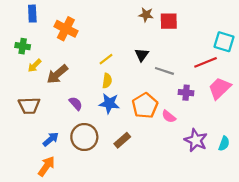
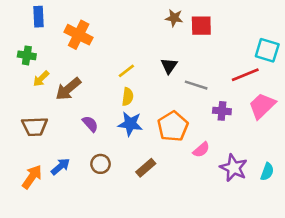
pink semicircle: (169, 116) -> (201, 150), moved, turned -80
brown circle: (84, 137) -> (101, 164), size x0.6
orange arrow: (46, 166) -> (32, 177), moved

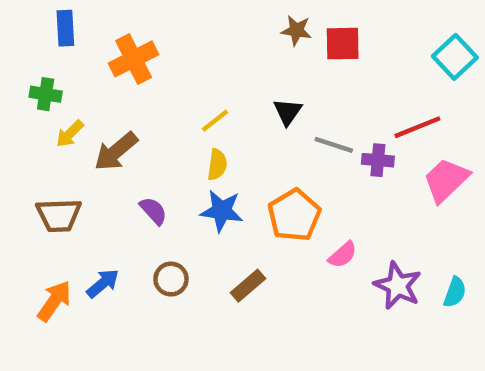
orange cross: (79, 35) -> (134, 59), turned 36
cyan square: (267, 50) -> (455, 57), moved, turned 30
purple cross: (222, 111) -> (378, 160), moved

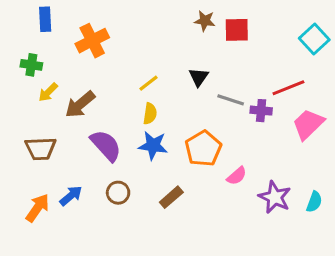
purple semicircle: (153, 211) -> (106, 145), size x1.6

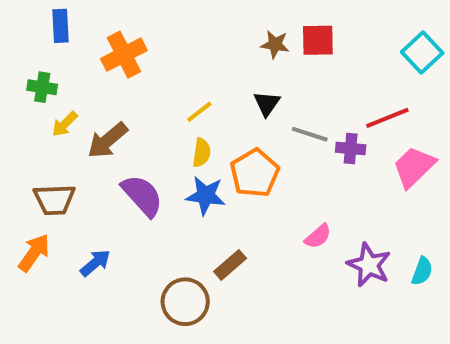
brown star: (205, 21) -> (275, 44), moved
orange pentagon: (203, 149) -> (255, 173), moved
brown circle: (118, 193) -> (185, 302), moved, size x1.5
orange arrow: (37, 208) -> (34, 253), moved

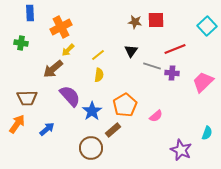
red line: (387, 118) -> (175, 49), moved
yellow arrow: (65, 124) -> (68, 50), moved
orange pentagon: (255, 173) -> (125, 105), moved
blue star: (206, 195) -> (92, 111), moved, turned 30
purple star: (369, 265) -> (181, 150), moved

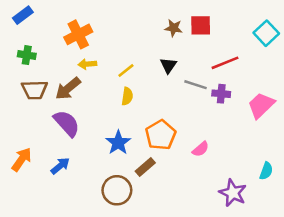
blue rectangle: (30, 13) -> (23, 15), moved, turned 56
yellow arrow: (68, 50) -> (87, 64), turned 40
purple semicircle: (70, 96) -> (67, 123), moved
brown trapezoid: (27, 98) -> (34, 90), moved

